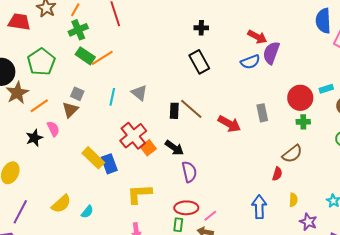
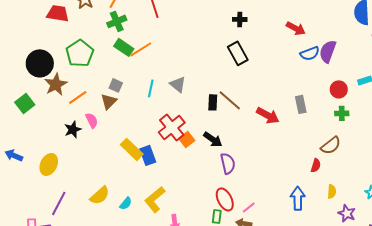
purple semicircle: (271, 53) -> (328, 51), moved
blue semicircle: (250, 62) -> (310, 53), moved
red circle: (300, 98) -> (339, 89), size x0.7
yellow L-shape: (139, 194) -> (155, 199), moved, turned -36
red ellipse: (186, 208) -> (225, 199), turned 65

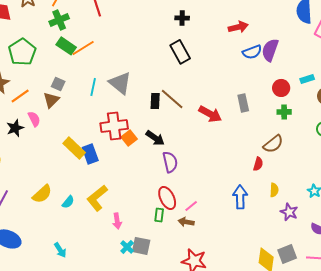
red arrow: (296, 28) -> (238, 27), turned -42
gray triangle: (178, 84) -> (120, 83), size x1.4
red cross: (172, 127) -> (114, 126), turned 32

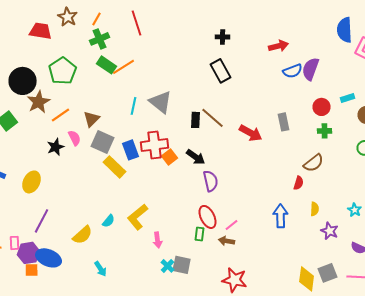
gray square: (58, 84) -> (103, 142), moved, size x1.6
blue rectangle: (90, 154) -> (131, 150), moved
yellow semicircle: (42, 194) -> (83, 235), moved

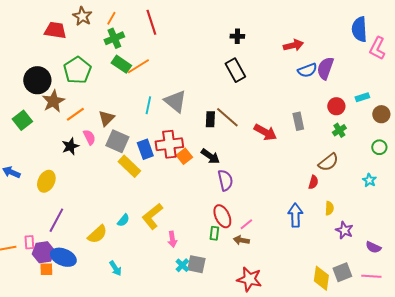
green cross: (325, 131) -> (339, 130), turned -32
cyan star: (355, 210) -> (369, 180), moved

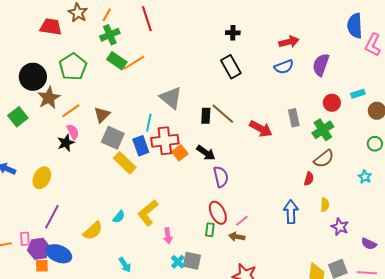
blue semicircle: (307, 70) -> (284, 67), moved
cyan line: (148, 105) -> (149, 123), moved
green cross: (339, 130) -> (323, 130), moved, size x1.5
pink semicircle: (89, 137) -> (73, 132), moved
cyan arrow: (115, 268) -> (125, 265), moved

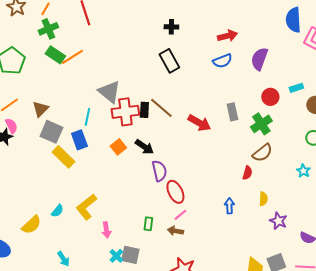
red cross: (165, 141) -> (125, 112), moved
blue arrow: (291, 212) -> (229, 206), size x0.7
red ellipse: (218, 213) -> (175, 192), moved

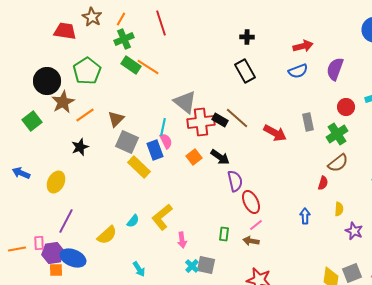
orange line: (72, 57) -> (148, 67), turned 65
black rectangle: (144, 110) -> (220, 120), turned -63
pink semicircle: (11, 126) -> (166, 141), moved

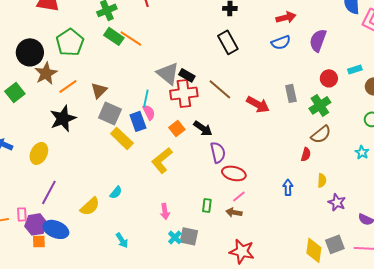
black rectangle: (220, 120) -> (187, 75), moved
black star: (80, 147) -> (63, 118), size x1.5
red ellipse: (251, 202) -> (234, 173), turned -50
yellow L-shape: (162, 217) -> (162, 160), moved

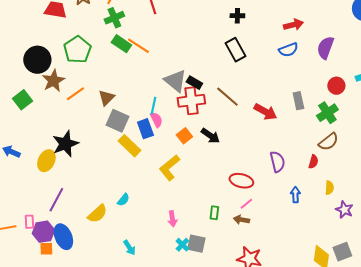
black star: (63, 118) -> (65, 144), moved
purple semicircle: (218, 152) -> (277, 162), moved
blue ellipse: (56, 229) -> (63, 237), turned 45

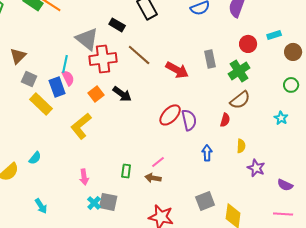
black rectangle: (194, 83) -> (117, 25), moved
gray square: (117, 121) -> (29, 79), size x0.7
red ellipse: (241, 181) -> (170, 115), moved, turned -60
gray square: (342, 252) -> (205, 201), moved

